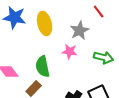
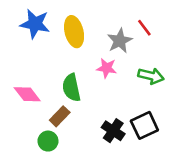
red line: (99, 12) -> (144, 28), moved

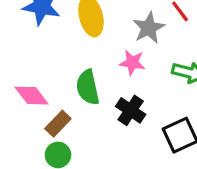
brown rectangle: (60, 116) -> (58, 124), moved
black cross: (113, 131) -> (131, 110), moved

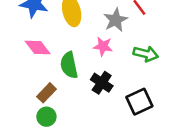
pink diamond: (32, 96) -> (38, 48), moved

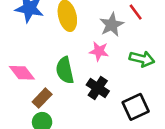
pink diamond: (38, 48) -> (22, 73), moved

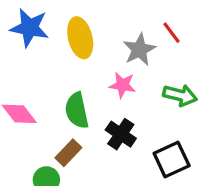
brown rectangle: (42, 98) -> (68, 153), moved

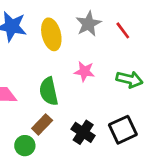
gray star: (139, 50) -> (88, 24), moved
black cross: (121, 134) -> (83, 132), moved

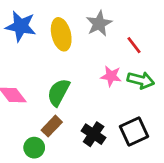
red line: (123, 30) -> (134, 45), moved
pink star: (84, 71) -> (111, 76), moved
green semicircle: (49, 91) -> (58, 92), turned 40

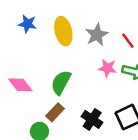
gray star: (99, 24) -> (97, 35), moved
blue star: (21, 26) -> (27, 24), size x0.7

